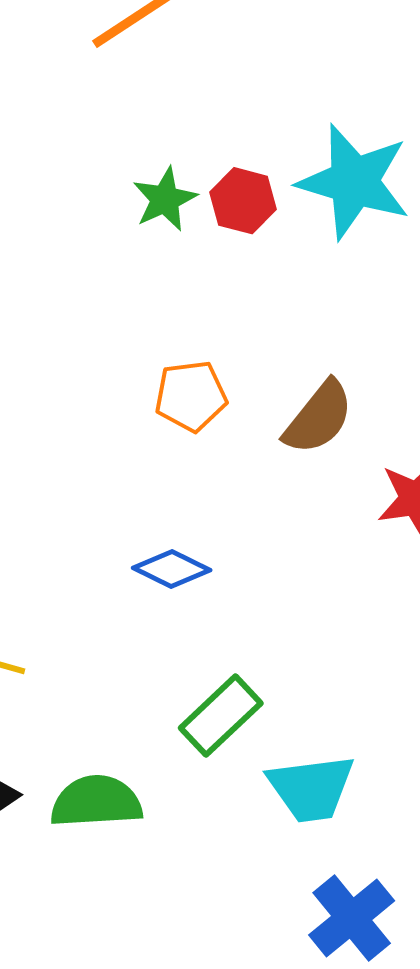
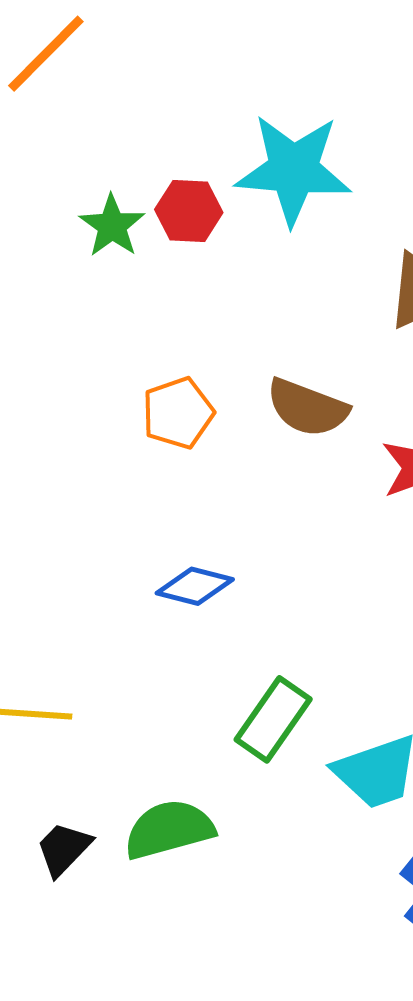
brown semicircle: (319, 418) -> (307, 408), turned 84

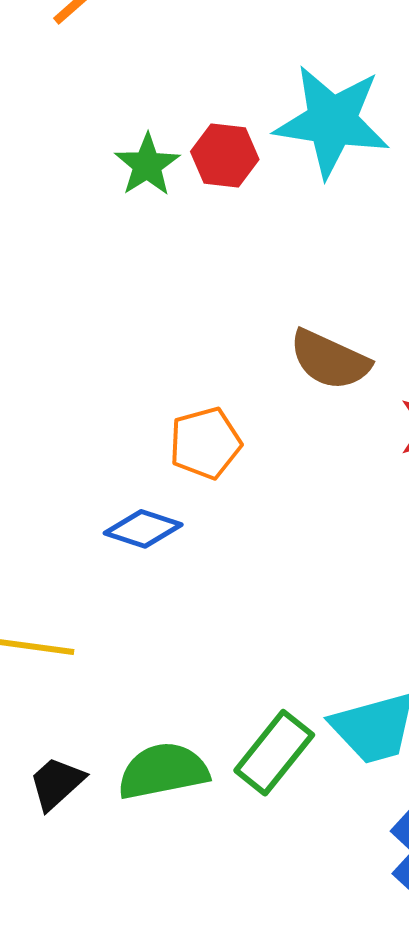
orange pentagon: (178, 413) -> (205, 443), moved
blue diamond: (195, 586) -> (143, 529), moved
green rectangle: (273, 719) -> (274, 753), moved

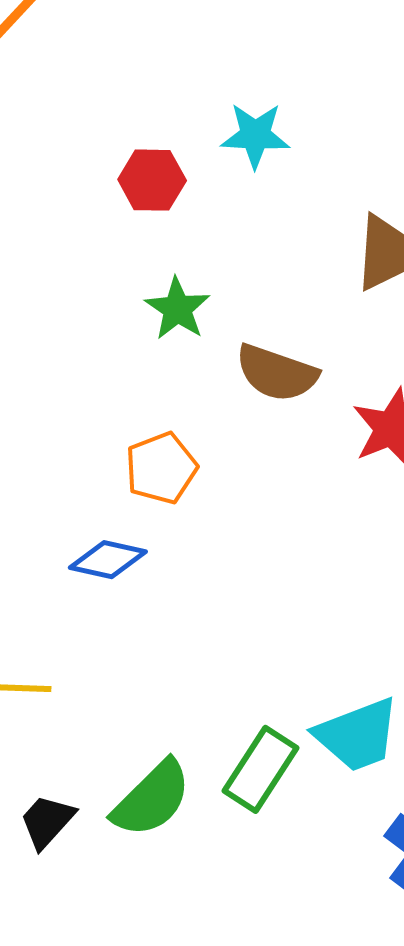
cyan star: (332, 121) -> (255, 135), size x0.6
green star: (147, 165) -> (177, 309), moved
green semicircle: (163, 771) -> (152, 799), turned 152

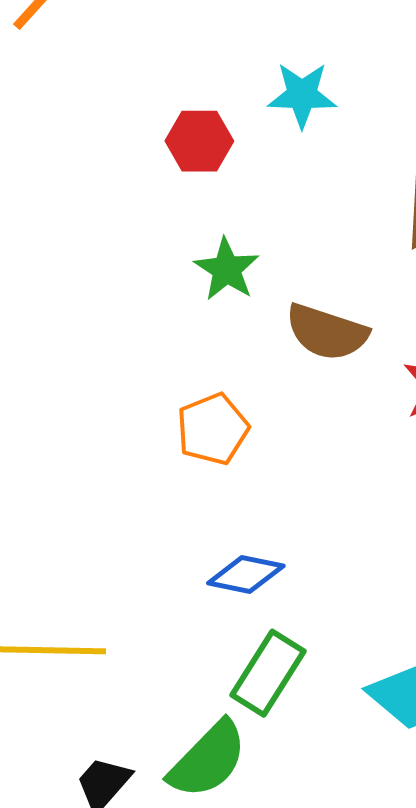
blue diamond: (108, 560) -> (246, 574), moved
green rectangle: (261, 769) -> (268, 673), moved

